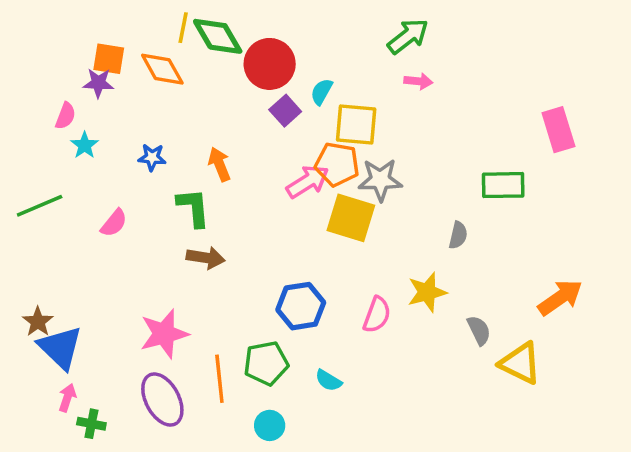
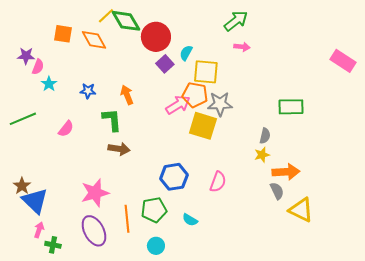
yellow line: (183, 28) -> (106, 16), turned 36
purple star: (98, 83) -> (26, 56), moved
pink rectangle: (558, 130) -> (343, 61), moved, turned -40
yellow star: (427, 292) -> (262, 155), moved, size x0.7
orange arrow: (560, 297) -> (286, 172), moved, turned 32

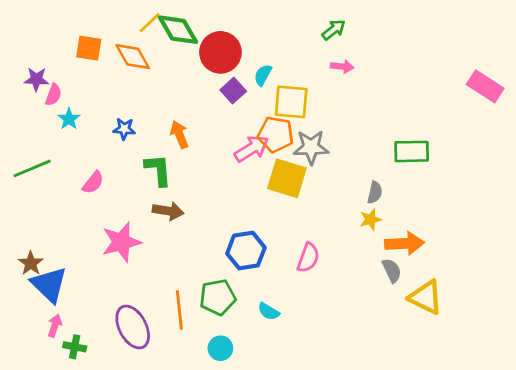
green arrow: (236, 21) -> (334, 30), size x0.7
pink star: (95, 193) -> (121, 242), moved

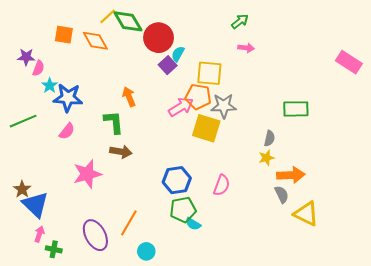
cyan semicircle: (263, 75) -> (178, 54), moved
blue star: (124, 129) -> (68, 98), moved, size x1.8
green pentagon: (218, 297) -> (183, 210), moved
orange line: (179, 310) -> (129, 223), turned 36
cyan circle: (220, 348) -> (146, 251), moved

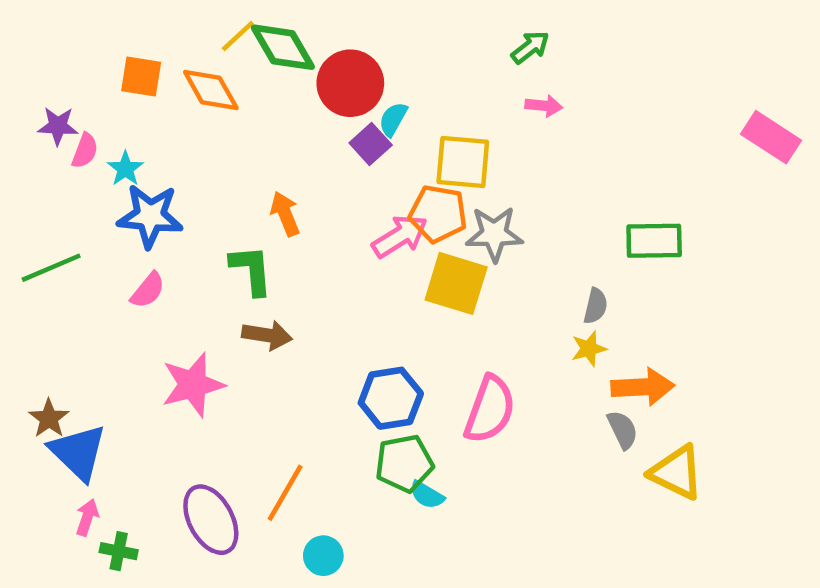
cyan star: (50, 85) -> (125, 169), moved
pink semicircle: (222, 185) -> (490, 409), size x1.4

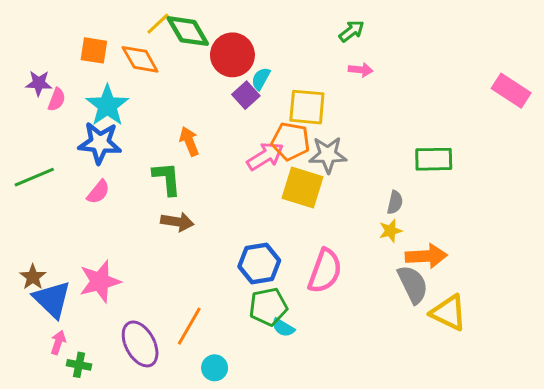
cyan star: (125, 169) -> (107, 106), moved, size x1.8
pink star: (193, 385) -> (100, 281), moved
gray semicircle: (623, 430) -> (413, 284), size x1.5

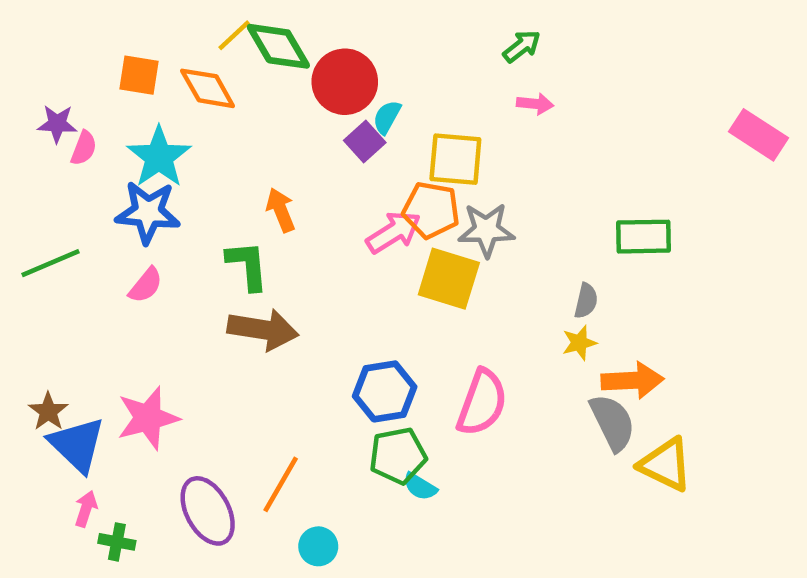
brown arrow: (177, 222) -> (263, 330), size x1.4

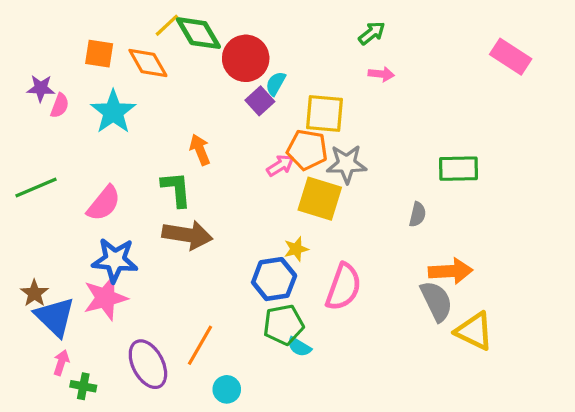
pink rectangle: (759, 135) -> (511, 57), moved
blue star: (148, 212) -> (115, 260), moved
pink arrow: (393, 232) -> (280, 165), size x0.7
pink semicircle: (146, 285) -> (104, 203), size x1.4
yellow star: (579, 343) -> (296, 249), moved

